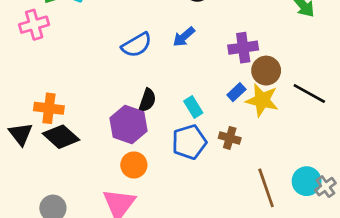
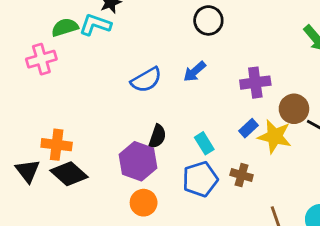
brown circle: (266, 71) -> (294, 109), moved

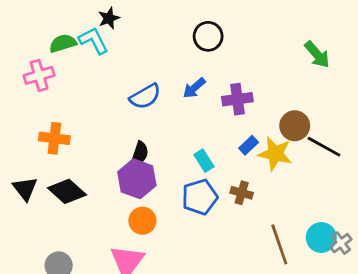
cyan L-shape: (95, 25) -> (94, 41), turned 44
purple cross: (255, 83) -> (237, 99), moved
black semicircle: (157, 136) -> (140, 154), moved
orange cross: (57, 145) -> (54, 138), moved

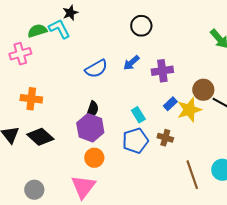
yellow star: (275, 154) -> (189, 110), turned -30

